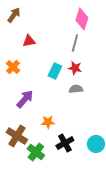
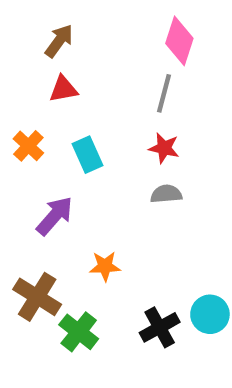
brown arrow: (14, 15) -> (59, 41), moved
cyan rectangle: (55, 71) -> (87, 155), moved, turned -49
black cross: (65, 143) -> (160, 327), moved

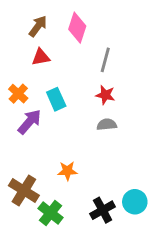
pink diamond: (179, 41) -> (77, 28), moved
purple arrow: (55, 216) -> (29, 122), moved

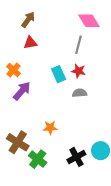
pink diamond: (77, 28) -> (89, 21), moved, turned -50
cyan rectangle: (56, 99) -> (59, 74), moved

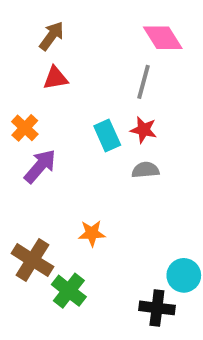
black cross: (76, 157) -> (157, 308), moved, turned 36

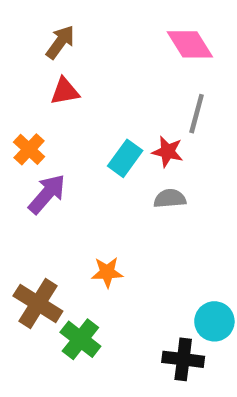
gray line: (144, 82) -> (197, 114), moved
cyan rectangle: (107, 136) -> (125, 158), turned 60

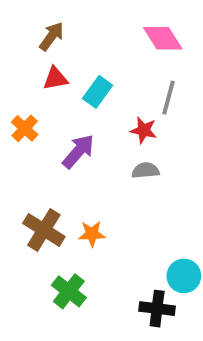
cyan rectangle: (125, 158) -> (98, 92), moved
purple arrow: (47, 194) -> (78, 151), moved
brown cross: (38, 303) -> (44, 230), moved

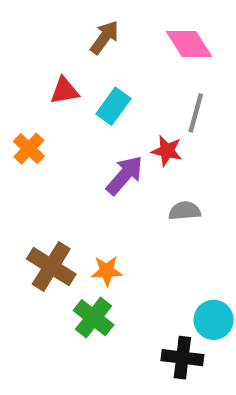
brown arrow: (52, 36) -> (105, 37), moved
purple arrow: (78, 151) -> (125, 175), moved
gray semicircle: (146, 170) -> (185, 211), moved
green cross: (69, 291) -> (93, 318), moved

